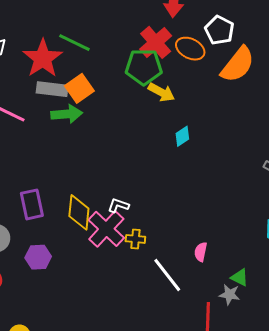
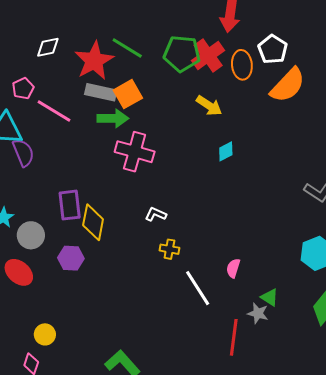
orange ellipse: (190, 49) -> (242, 65), turned 52
green pentagon: (144, 67) -> (182, 54), moved
yellow diamond: (79, 212) -> (93, 222), moved
pink cross: (106, 229) -> (135, 152), moved, turned -33

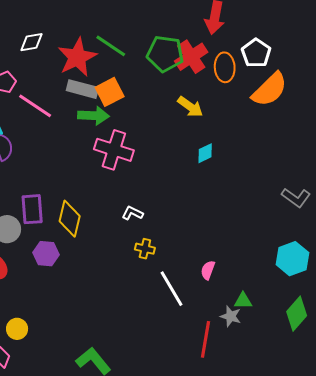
purple rectangle: (70, 205) -> (32, 209), moved
green triangle: (270, 297) -> (243, 301), turned -36

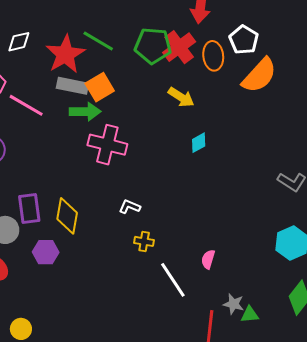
green triangle: (243, 301) -> (250, 315), moved

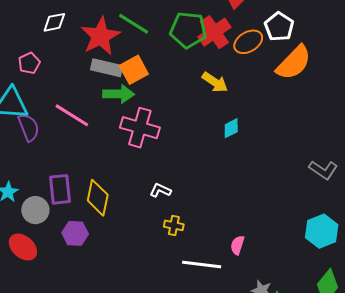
orange ellipse: (213, 56) -> (248, 42), turned 64
pink line: (26, 105) -> (72, 115), moved
white line: (173, 280) -> (202, 265), turned -51

